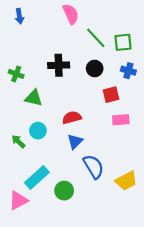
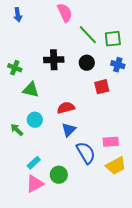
pink rectangle: (121, 120) -> (111, 142), moved
cyan rectangle: (37, 177) -> (34, 163), size x0.6
pink triangle: (18, 200) -> (35, 184), moved

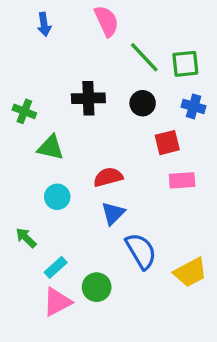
blue arrow: (18, 15) -> (44, 24), moved
green arrow: (17, 130) -> (26, 238), moved
pink rectangle: (111, 142) -> (182, 180), moved

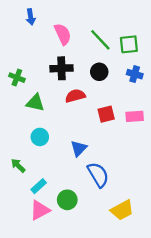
pink semicircle: (106, 21) -> (63, 34), moved
red square: (167, 143) -> (106, 114), moved
red semicircle: (108, 177) -> (75, 96), moved
pink rectangle: (182, 180) -> (135, 116), moved
yellow trapezoid: (190, 272) -> (122, 210), moved

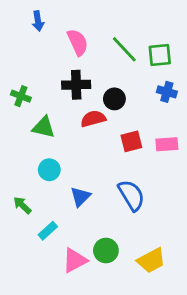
black circle: (99, 72) -> (114, 99), moved
blue triangle: (79, 148) -> (80, 197), moved
blue semicircle: (98, 175) -> (131, 195), moved
green circle: (67, 200) -> (106, 251), moved
pink triangle: (40, 210) -> (75, 260), moved

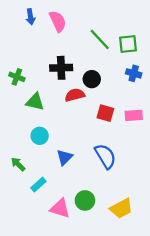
pink semicircle: (78, 42) -> (58, 21), moved
red square: (131, 141) -> (105, 113), turned 30
pink triangle: (75, 260) -> (60, 208), turned 45

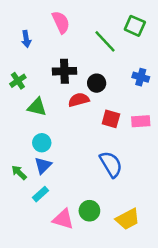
blue arrow: (31, 17) -> (26, 39), moved
green square: (128, 44) -> (135, 26), moved, turned 30
green cross: (17, 77) -> (18, 81), turned 35
blue triangle: (65, 157) -> (43, 165), moved

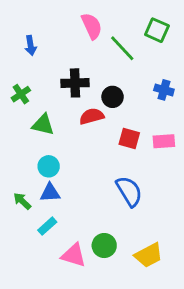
pink semicircle: (61, 22) -> (92, 26), moved
blue triangle: (43, 165) -> (50, 193), turned 42

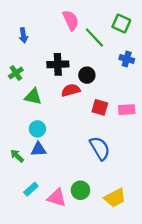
blue cross: (164, 90) -> (127, 59), moved
cyan rectangle: (47, 226) -> (31, 189), moved

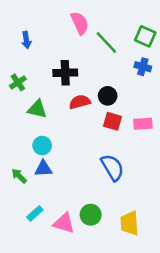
green square: (121, 23) -> (145, 36), moved
black circle: (87, 75) -> (108, 96), moved
yellow trapezoid: (115, 198) -> (129, 223), turned 115

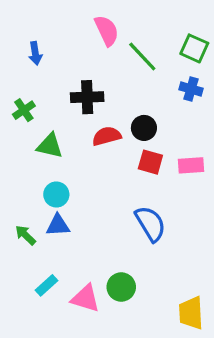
yellow trapezoid: (129, 223) -> (191, 313), moved

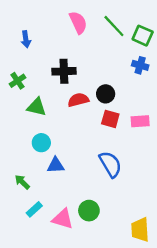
green line: (142, 57) -> (114, 26), moved
blue triangle: (58, 225) -> (56, 165), moved
green arrow: (25, 235) -> (22, 182), moved

